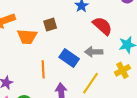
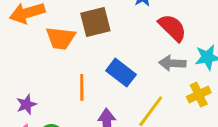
brown square: (50, 25) -> (95, 22), size x1.5
gray arrow: (94, 52) -> (172, 63), moved

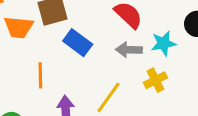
blue rectangle: (121, 73) -> (78, 43), moved

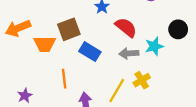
yellow cross: (155, 80) -> (142, 80), moved

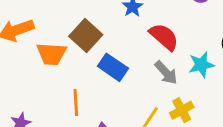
brown square: (69, 29) -> (86, 35), turned -30
gray arrow: (129, 53) -> (166, 73), turned -132

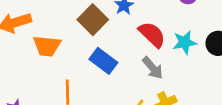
brown square: (86, 35) -> (93, 20), moved
cyan star: (201, 65) -> (185, 42), moved

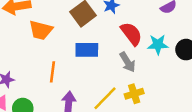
blue rectangle: (103, 61) -> (87, 50), turned -45

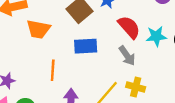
yellow cross: (134, 94) -> (136, 87), turned 36

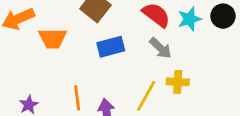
orange line: (53, 70) -> (77, 98), moved

